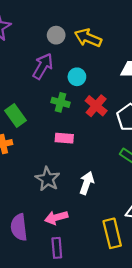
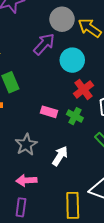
gray circle: (56, 35) -> (62, 19), size x1.5
cyan circle: (77, 77) -> (72, 60), size x1.5
green cross: (61, 102) -> (75, 116), moved

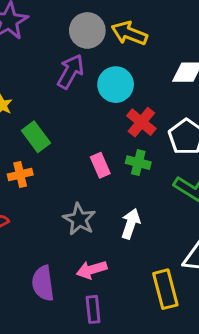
pink rectangle: (49, 112) -> (100, 165), turned 63

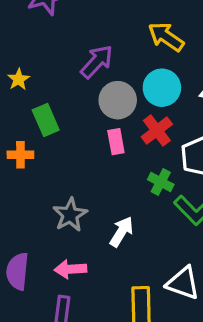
gray circle: (87, 30) -> (118, 100), moved
cyan circle: (116, 85) -> (162, 88), moved
green cross: (138, 163) -> (161, 182), moved
pink rectangle: (100, 165) -> (116, 142), moved

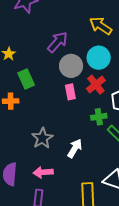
green cross: (161, 182) -> (99, 117), turned -35

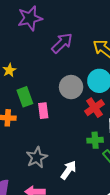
purple arrow: (58, 42) -> (62, 43), moved
pink rectangle: (70, 92) -> (43, 111), moved

